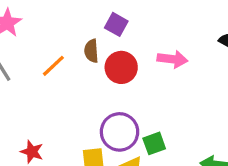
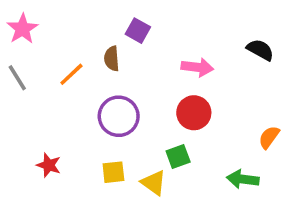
red circle: (121, 67) -> (194, 113), moved
purple circle: (120, 132) -> (119, 116), moved

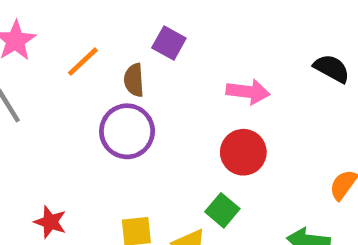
orange line: (71, 74) -> (83, 62), moved
purple circle: (119, 116) -> (127, 131), moved
green square: (178, 156) -> (222, 210), turned -30

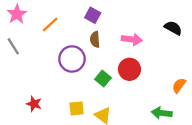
brown semicircle: (134, 80) -> (95, 39), moved
green square: (222, 210) -> (103, 79), moved

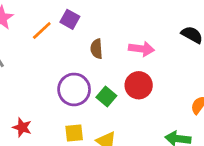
purple square: (93, 15) -> (70, 19), moved
purple circle: (72, 59) -> (74, 89), moved

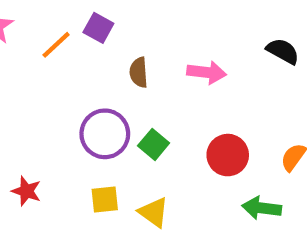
red circle: (139, 85) -> (228, 155), moved

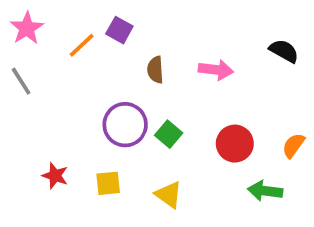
yellow square: (105, 200) -> (108, 183), moved

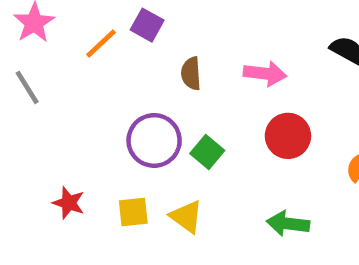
red circle: (235, 144) -> (288, 136), moved
green arrow: (265, 191) -> (288, 224), moved
yellow triangle: (169, 195) -> (186, 217), moved

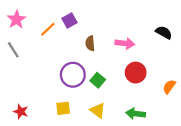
purple square: (147, 25) -> (70, 21), turned 32
red star: (69, 203) -> (21, 112), moved
yellow triangle: (186, 217) -> (98, 110), moved

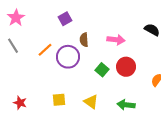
orange line: (48, 29) -> (45, 50), moved
purple circle: (73, 75) -> (68, 57), moved
green square: (98, 80) -> (102, 70), moved

